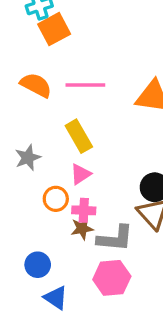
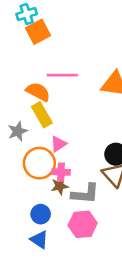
orange semicircle: (36, 85) -> (38, 92), moved
yellow rectangle: (79, 136) -> (42, 115), moved
orange circle: (56, 199) -> (39, 163), size x1.6
blue circle: (38, 265) -> (41, 214), moved

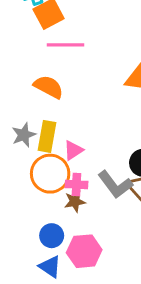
pink line: (62, 75) -> (66, 45), moved
yellow rectangle: (42, 115) -> (47, 136), moved, turned 40
gray L-shape: (85, 194) -> (115, 184), moved, turned 48
pink hexagon: (83, 224) -> (84, 251), moved

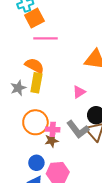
gray star: (24, 135) -> (18, 88), moved
yellow rectangle: (47, 136) -> (36, 83), moved
pink triangle: (73, 150) -> (79, 92), moved

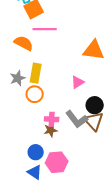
orange semicircle: (34, 66) -> (24, 43), moved
orange circle: (35, 122) -> (35, 94), moved, size x0.7

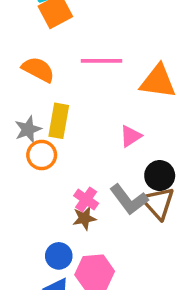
pink line: (45, 29) -> (102, 61), moved
orange circle: (35, 94) -> (42, 155), moved
pink cross: (52, 119) -> (86, 199), turned 32

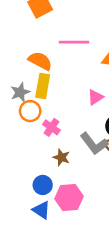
orange semicircle: (38, 69) -> (40, 61), moved
pink cross: (86, 199) -> (51, 127), moved
brown star: (84, 218) -> (61, 157), turned 30

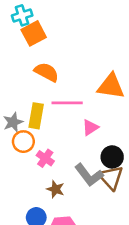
pink line: (74, 42) -> (67, 103), moved
orange semicircle: (40, 61) -> (47, 72), moved

